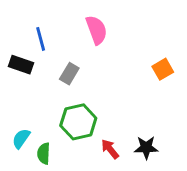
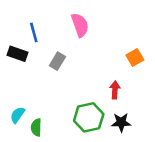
green hexagon: (78, 122) -> (89, 117), moved
red arrow: (110, 149) -> (115, 90), moved, turned 42

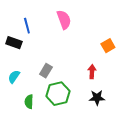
gray rectangle: (57, 61) -> (46, 71), moved
cyan semicircle: (17, 115) -> (14, 77), moved
green hexagon: (89, 117) -> (58, 94), moved

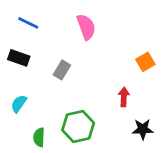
blue line: (27, 26) -> (28, 23), moved, turned -49
gray rectangle: (46, 71) -> (62, 70), moved
black star: (97, 98) -> (143, 129), moved

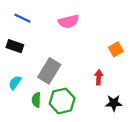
pink semicircle: (86, 27) -> (69, 21), turned 96
gray rectangle: (62, 70) -> (49, 71), moved, size x1.6
green semicircle: (39, 137) -> (36, 100), moved

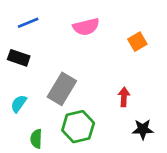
blue line: (22, 18) -> (28, 23), turned -49
orange square: (116, 49) -> (137, 42), moved
green semicircle: (36, 100) -> (36, 139), moved

